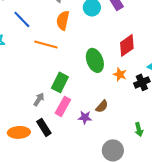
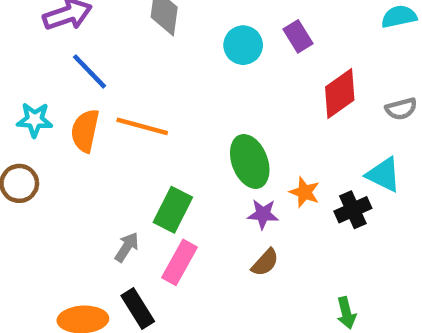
orange semicircle: (63, 20) -> (85, 131), moved
red diamond: (127, 45) -> (340, 93), moved
purple star: (85, 117) -> (263, 214), moved

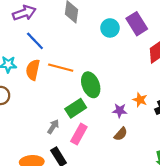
purple rectangle: (298, 36) -> (137, 24), size x1.5
green ellipse: (250, 161) -> (91, 85), moved
green rectangle: (173, 210) -> (76, 108), turned 30

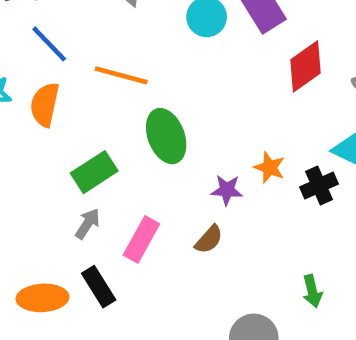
orange line: (61, 68) -> (121, 75), moved
green rectangle: (76, 108) -> (94, 172), moved
brown semicircle: (121, 134) -> (209, 239), moved

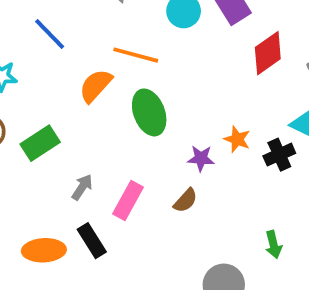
orange line: (121, 75) -> (136, 55), moved
orange semicircle: (45, 105) -> (96, 86), moved, turned 30
green rectangle: (94, 172) -> (40, 143), moved

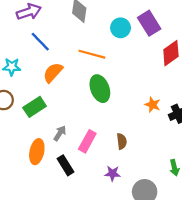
orange semicircle: (96, 86) -> (53, 73), moved
purple star: (201, 158) -> (112, 173), moved
brown semicircle: (186, 201) -> (122, 141), turned -49
orange ellipse: (44, 250) -> (37, 152), moved, turned -75

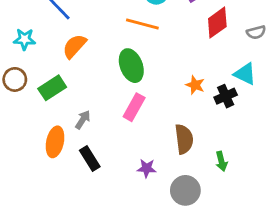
orange line: (92, 54) -> (142, 24), moved
pink rectangle: (87, 141) -> (134, 107), moved
brown semicircle: (122, 141) -> (184, 139), moved, size x1.5

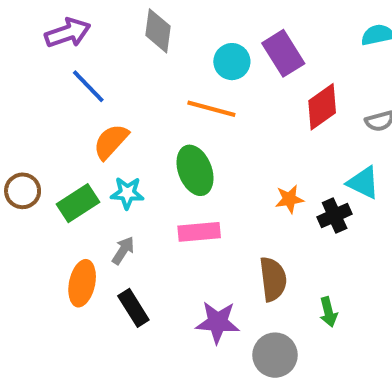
cyan star: (24, 39) -> (127, 193), moved
orange star: (195, 85) -> (289, 199), turned -30
pink rectangle: (134, 107) -> (199, 232), turned 56
purple star: (147, 168) -> (218, 322), size x1.5

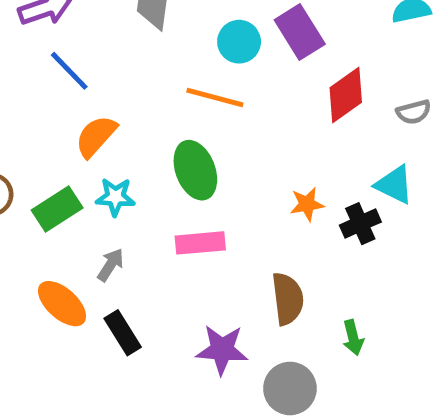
orange ellipse: (82, 283) -> (62, 304), turned -60

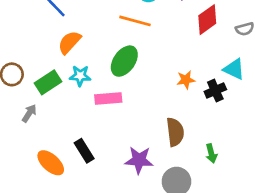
green ellipse: (195, 170) -> (124, 61), turned 56
pink rectangle: (200, 243) -> (108, 99), moved
gray arrow: (111, 265) -> (29, 113), moved
orange ellipse: (62, 304) -> (51, 163), moved

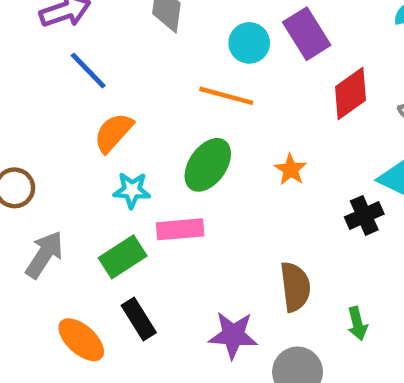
orange star: (186, 80) -> (291, 169), moved, turned -30
green rectangle: (48, 82) -> (123, 257), moved
gray arrow: (29, 113) -> (44, 255), size x1.5

